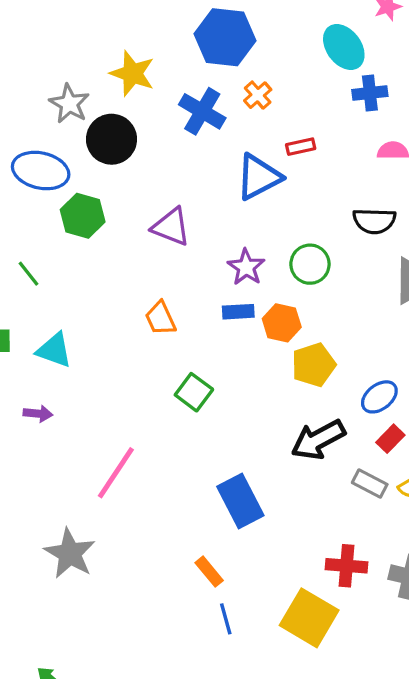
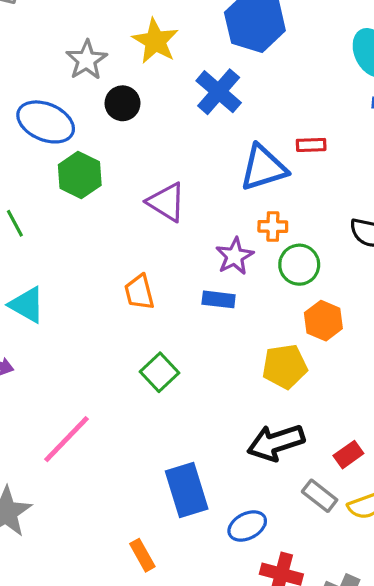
orange cross: (258, 95) -> (273, 227), moved, turned 32
black circle: (112, 139) -> (122, 103), size x0.7
orange hexagon: (282, 323) -> (323, 321), moved
blue ellipse: (379, 397) -> (247, 526), moved

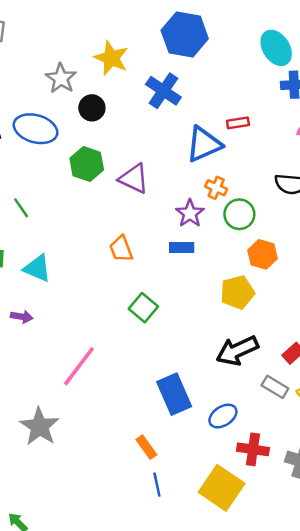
green hexagon: (80, 175) -> (87, 164), moved
orange cross: (273, 227) -> (216, 188), turned 30

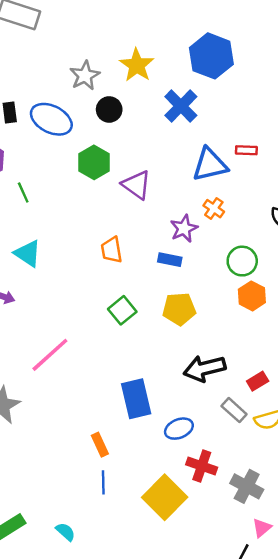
green circle: (239, 214) -> (242, 261), moved
orange hexagon: (263, 254) -> (252, 296), moved
yellow pentagon: (237, 292) -> (179, 309), moved

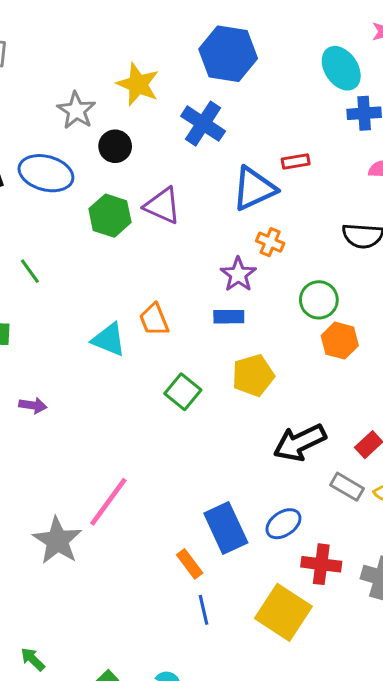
purple triangle: (136, 185) -> (162, 206), moved
cyan triangle: (28, 253) -> (109, 340), moved
pink line: (50, 355) -> (108, 502), moved
blue rectangle: (136, 399) -> (226, 528), moved

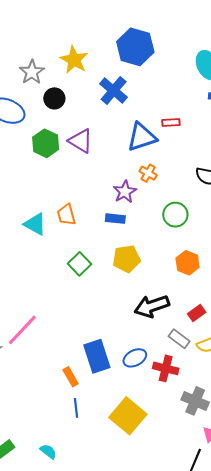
orange hexagon: (340, 341) -> (188, 263), moved
red cross: (321, 564) -> (166, 368), moved

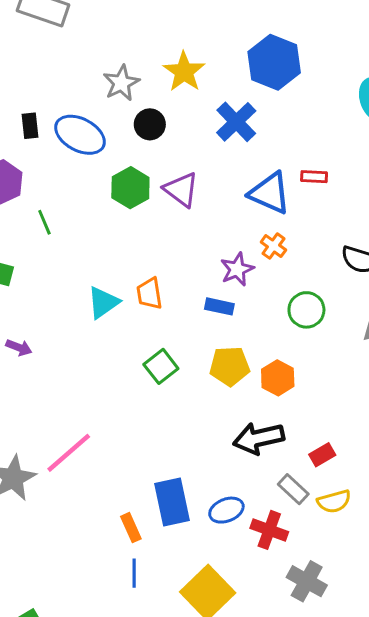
blue triangle: (142, 137) -> (270, 193), turned 36
cyan triangle: (35, 224) -> (103, 302), turned 50
orange hexagon: (188, 263) -> (278, 378), moved

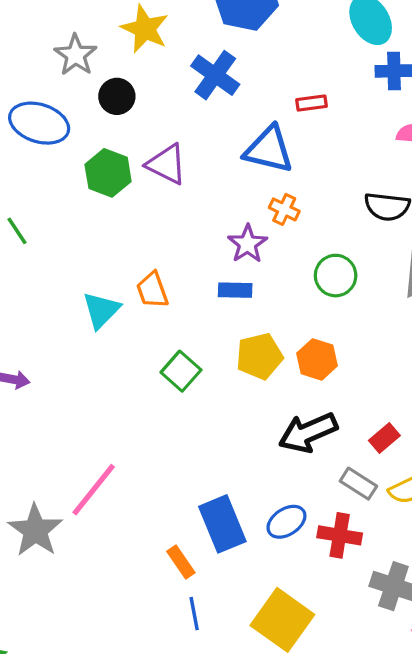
red rectangle: (314, 177) -> (312, 103), moved

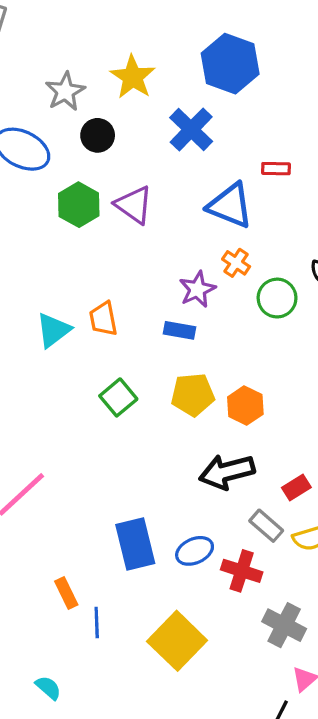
green circle: (336, 276) -> (277, 298), moved
orange rectangle: (181, 562) -> (66, 593), moved

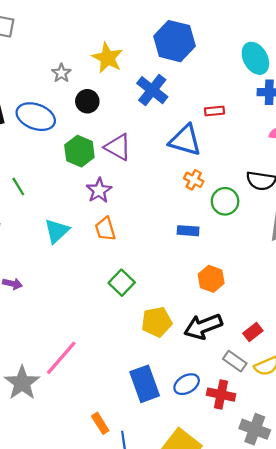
gray star: (65, 91) -> (61, 73), size x0.7
purple star: (197, 289) -> (99, 190), moved
cyan triangle: (53, 330) -> (57, 231), moved
blue rectangle: (180, 330) -> (188, 231), moved
yellow pentagon: (193, 395) -> (157, 322), moved

